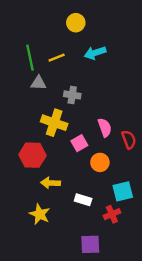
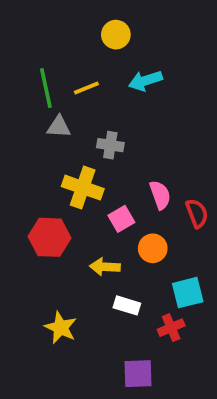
yellow arrow: (51, 183) -> (105, 267), moved

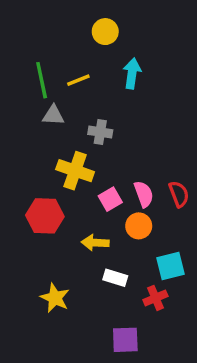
cyan arrow: (145, 81) -> (132, 73), turned 116
pink semicircle: (160, 195) -> (144, 194), moved

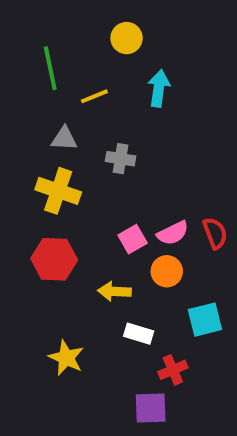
green line: (42, 80) -> (50, 68), moved
yellow cross: (75, 171) -> (58, 191), moved
pink semicircle: (144, 194) -> (173, 233), turned 84
red cross: (155, 298) -> (173, 370), moved

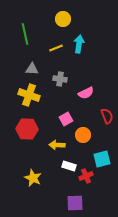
yellow line: (94, 96) -> (56, 48), moved
pink semicircle: (173, 233) -> (86, 93), moved
red cross: (173, 370) -> (86, 176), moved

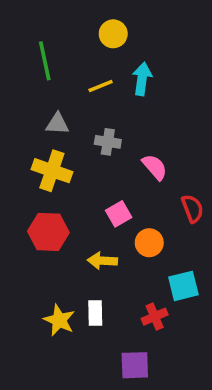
pink semicircle: (86, 93) -> (155, 167), turned -105
white rectangle: (69, 166) -> (95, 313), moved, turned 72

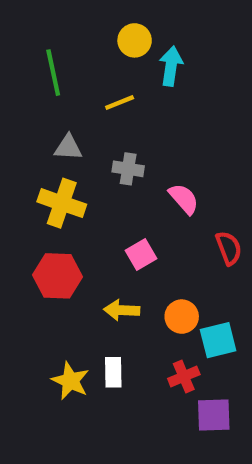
cyan arrow: (142, 79) -> (171, 66), moved
orange circle: (149, 243) -> (182, 317), moved
purple square: (135, 365) -> (214, 415), moved

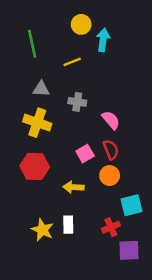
red semicircle: (229, 248) -> (111, 150), moved
orange circle: (182, 317) -> (110, 176), moved

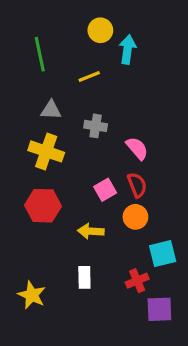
yellow star: (42, 230) -> (32, 295), moved

